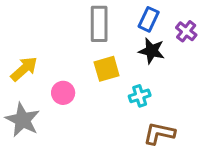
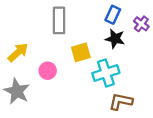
gray rectangle: (99, 24) -> (59, 20), moved
cyan cross: (140, 96) -> (106, 73), size x1.6

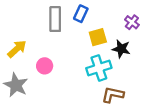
blue rectangle: (113, 15) -> (81, 14), moved
black star: (115, 39) -> (121, 49), moved
yellow square: (81, 52) -> (98, 37), moved

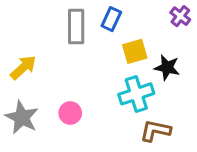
purple cross: (132, 22) -> (180, 16), moved
pink circle: (45, 66) -> (70, 113), moved

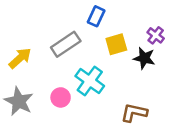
purple cross: (180, 16) -> (156, 35), moved
gray rectangle: (76, 26) -> (66, 44), moved, turned 56
cyan cross: (136, 94) -> (90, 81), moved, turned -36

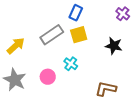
purple cross: (156, 35) -> (123, 14), moved
yellow square: (116, 44) -> (79, 35), moved
cyan cross: (90, 81) -> (71, 64), size x0.6

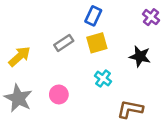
gray rectangle: (52, 35) -> (64, 43), size x0.7
cyan cross: (71, 64) -> (103, 79), moved

